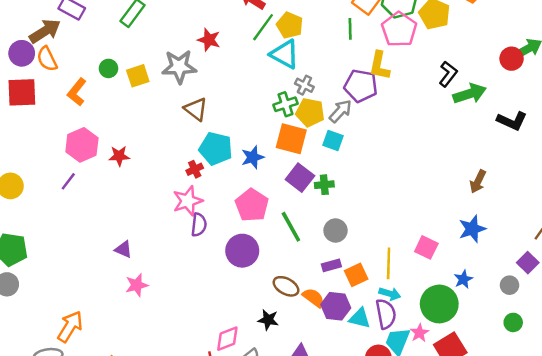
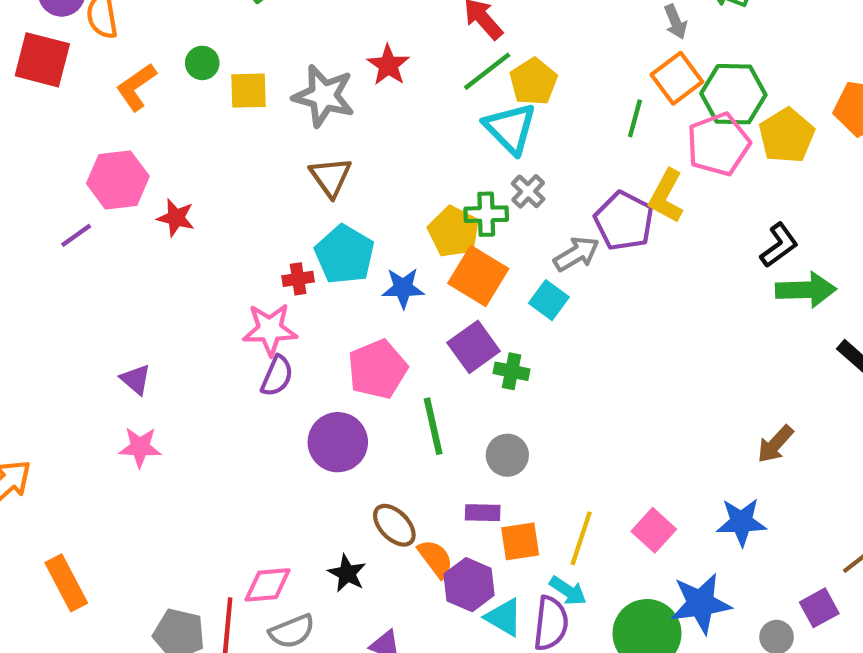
yellow pentagon: (310, 112) -> (454, 232), moved
blue star: (463, 279) -> (701, 603), size x1.8

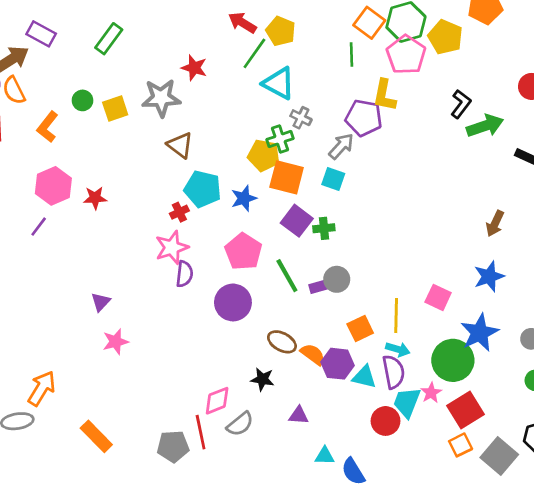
yellow pentagon: (534, 82) -> (281, 31), moved
purple triangle: (136, 379) -> (101, 302), turned 50
purple rectangle: (483, 513) -> (320, 286), moved

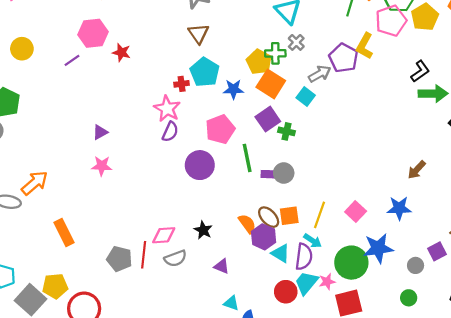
pink star: (172, 247) -> (167, 109), turned 30
brown ellipse: (282, 342) -> (269, 217), moved

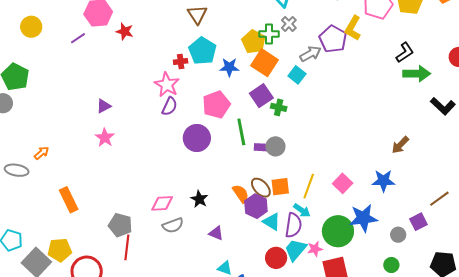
pink star: (102, 166) -> (105, 138), turned 30
orange arrow: (35, 183) -> (42, 153), size x0.6
red line: (144, 255) -> (127, 247), moved

